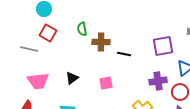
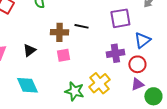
brown cross: (101, 42) -> (59, 32), moved

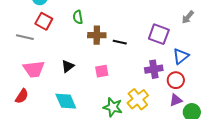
purple square: (120, 18) -> (159, 34), turned 30
brown cross: (59, 32) -> (97, 35), moved

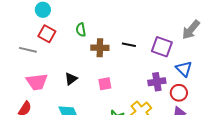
gray arrow: (188, 17) -> (191, 30), size x1.5
black line: (120, 42) -> (129, 45), moved
blue triangle: (181, 56) -> (184, 69), turned -36

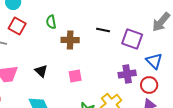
black line: (129, 45) -> (103, 30), moved
black triangle: (71, 79) -> (41, 71), turned -40

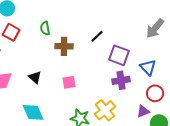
black line: (103, 30) -> (97, 36), turned -56
purple square: (132, 39) -> (119, 55), moved
red circle: (149, 85) -> (155, 93), moved

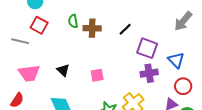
brown cross: (64, 46) -> (92, 28), moved

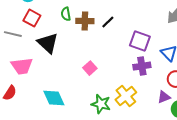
black line: (125, 29) -> (108, 22), moved
black triangle: (63, 70) -> (48, 43), moved, size x1.6
pink square: (97, 75) -> (90, 68), turned -32

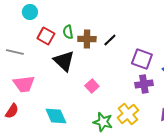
red square: (32, 18) -> (46, 36), moved
black triangle: (48, 43) -> (64, 61), moved

